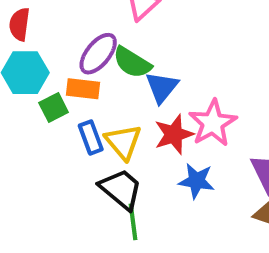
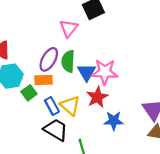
green semicircle: (132, 62) -> (68, 61), turned 70
pink star: (213, 123) -> (105, 72), moved, turned -30
black trapezoid: (121, 189) -> (56, 130), moved

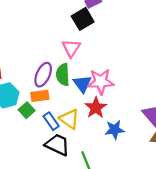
pink triangle: (69, 28) -> (71, 48), moved

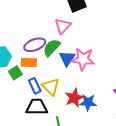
purple ellipse: (43, 75) -> (35, 45), turned 35
green semicircle: (63, 75) -> (52, 48), turned 36
red star: (96, 108) -> (74, 98), moved
black trapezoid: (57, 145) -> (37, 107), turned -35

